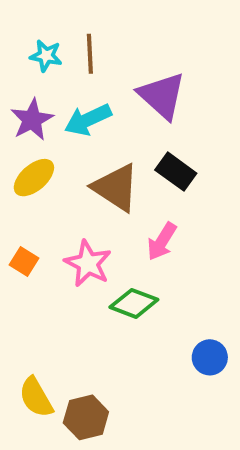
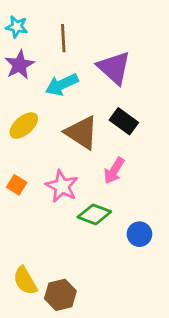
cyan star: (46, 56) -> (17, 27), moved
purple star: (32, 120) -> (20, 65), moved
blue circle: (210, 357) -> (139, 234), moved

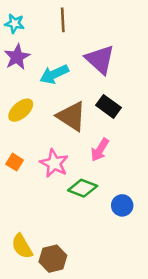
brown line: (63, 38) -> (63, 20), moved

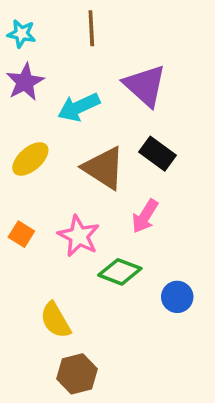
yellow semicircle: (22, 246) -> (55, 320), moved

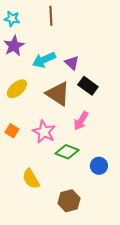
purple triangle: (145, 86) -> (72, 63), moved, size x0.6
brown hexagon: (77, 374) -> (69, 201), moved

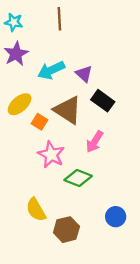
orange square: (12, 131) -> (39, 122), moved
blue circle: (99, 166) -> (116, 217), moved
brown hexagon: (69, 201) -> (66, 230), moved

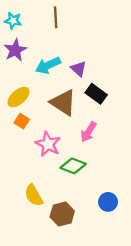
orange square: (39, 122) -> (22, 121), moved

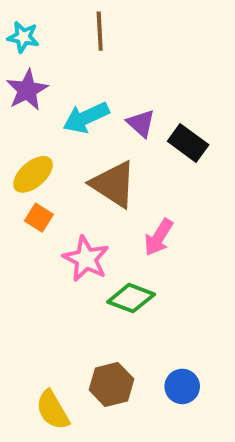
black rectangle: (96, 94) -> (188, 143), moved
yellow semicircle: (34, 195) -> (53, 410), moved
blue circle: (108, 202) -> (182, 386), moved

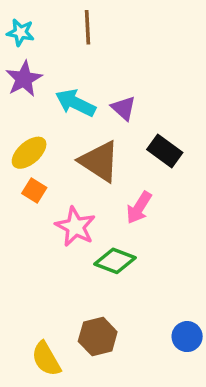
cyan arrow: (86, 117) -> (75, 103), turned 51
black rectangle: (188, 143) -> (165, 151), moved
blue circle: (182, 386) -> (187, 337), moved

